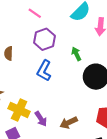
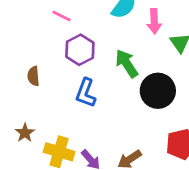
green arrow: (76, 54) -> (127, 64), size x1.5

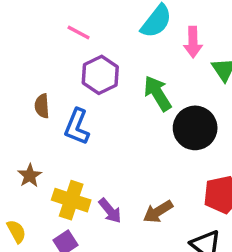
blue L-shape: (86, 93) -> (77, 127), moved

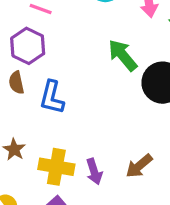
purple hexagon: (100, 75) -> (28, 46), moved
purple arrow: (110, 211) -> (94, 172), turned 30

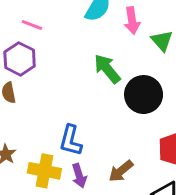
blue L-shape: (52, 97) -> (71, 140), moved

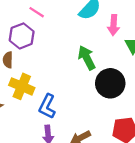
yellow cross: (44, 171) -> (22, 86), moved

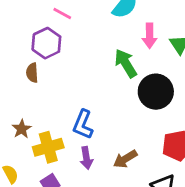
pink arrow: (114, 25) -> (150, 36), moved
yellow cross: (22, 86) -> (48, 147), moved, turned -35

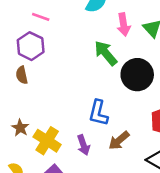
blue L-shape: (83, 124) -> (98, 113), moved
yellow cross: (48, 147) -> (47, 141), turned -32

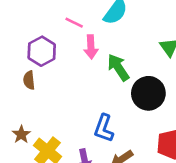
pink line: (41, 17) -> (74, 23), moved
pink arrow: (124, 25) -> (91, 47), moved

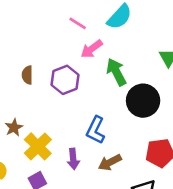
pink arrow: (91, 47) -> (92, 49), turned 50
purple hexagon: (42, 51) -> (65, 80), moved

